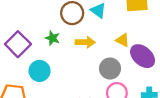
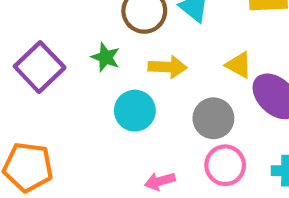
cyan circle: (40, 71) -> (135, 111), moved

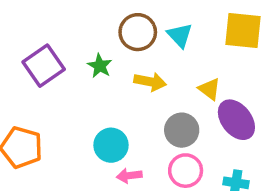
cyan circle: (135, 111) -> (111, 145), moved

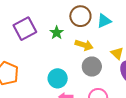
cyan triangle: (180, 35) -> (104, 21), turned 42
gray circle: (182, 130) -> (92, 67), moved

